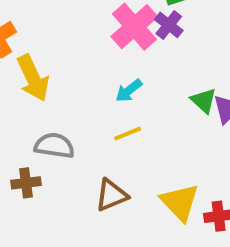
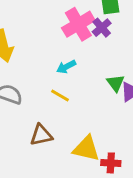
yellow line: (128, 134) -> (60, 96), turned 42
yellow triangle: (180, 202) -> (86, 149), turned -44

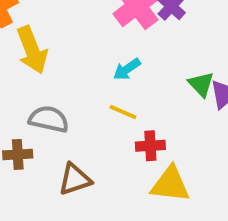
brown triangle: (41, 135) -> (75, 179), moved
red cross: (111, 163) -> (150, 146), moved

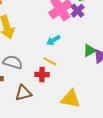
green triangle: (201, 84) -> (89, 50), turned 40
red cross: (150, 146) -> (42, 75), moved

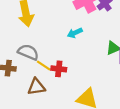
yellow line: (50, 61) -> (44, 65), moved

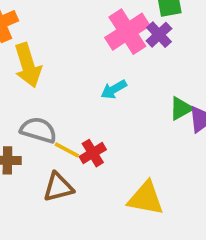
red cross: (59, 69) -> (93, 153), turned -32

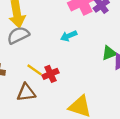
gray semicircle: (38, 130) -> (18, 35), moved, turned -50

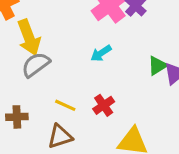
red cross: (50, 74) -> (104, 105), moved

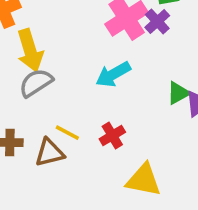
cyan arrow: (101, 53) -> (113, 74), size x1.4
brown triangle: (60, 137) -> (50, 153), moved

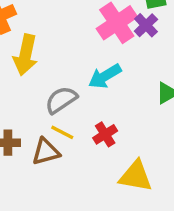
yellow arrow: (30, 50) -> (25, 55), turned 30
gray semicircle: (36, 83) -> (61, 100), moved

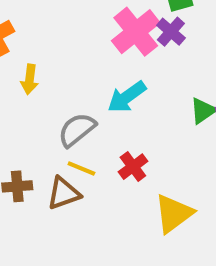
yellow arrow: (25, 55) -> (30, 79), size x0.6
yellow triangle: (136, 176) -> (174, 214), turned -42

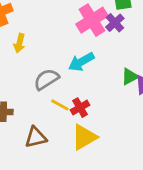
yellow line: (81, 168) -> (60, 105), moved
brown triangle: (64, 193) -> (36, 137), moved
yellow triangle: (174, 214) -> (84, 137), moved

